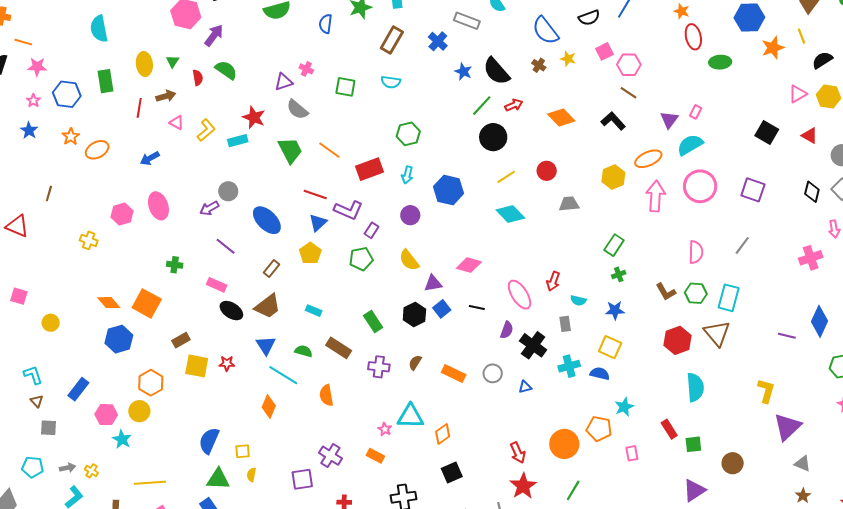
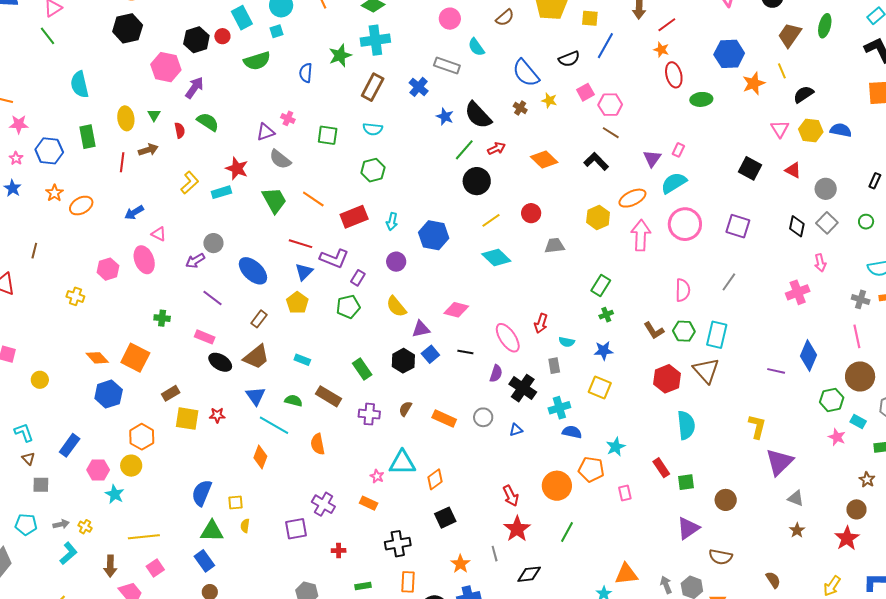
pink triangle: (798, 94) -> (780, 129), turned -30
pink triangle: (177, 123) -> (159, 234), moved
green hexagon: (408, 134) -> (373, 170), moved
blue semicircle: (600, 374) -> (572, 432), moved

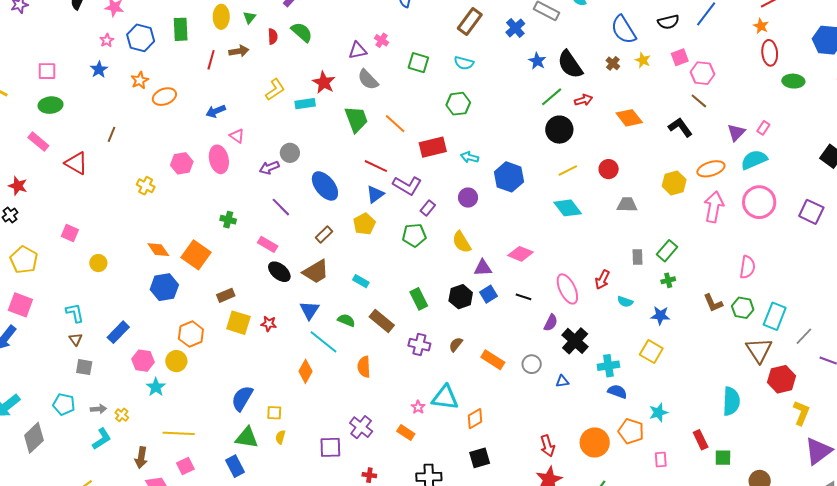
cyan arrow: (392, 221) -> (470, 157), turned 84
gray line: (729, 282) -> (804, 336), moved
gray rectangle: (554, 366) -> (638, 257), moved
red hexagon: (667, 379) -> (782, 379), moved

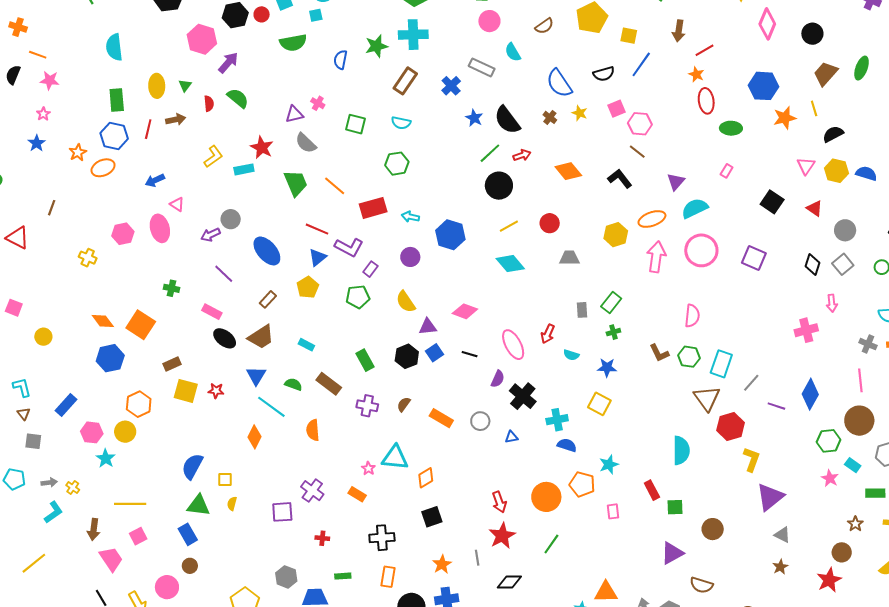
blue hexagon: (141, 38) -> (114, 136), moved
pink rectangle: (763, 128) -> (727, 171), moved

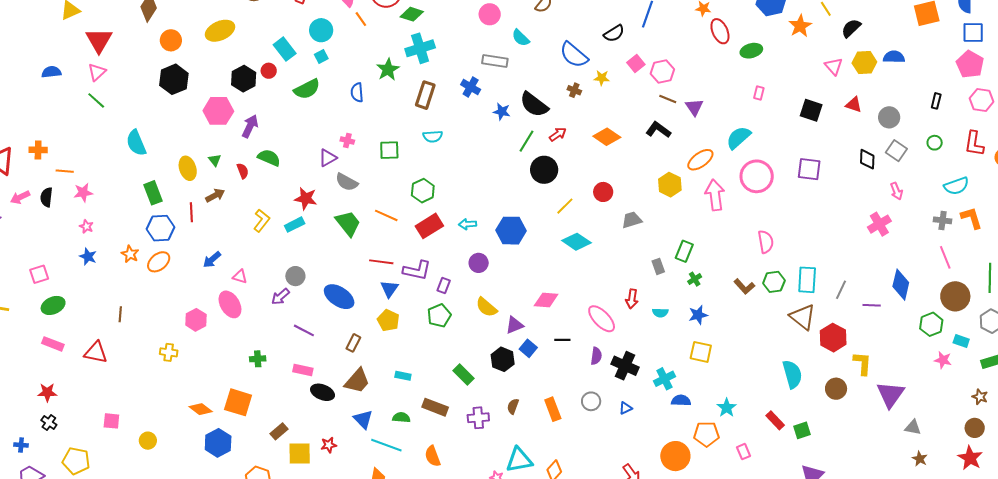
green hexagon: (397, 164) -> (423, 191), moved
purple triangle: (676, 182) -> (694, 107), moved
orange rectangle: (441, 418) -> (553, 409), turned 55
brown circle: (713, 529) -> (836, 389), moved

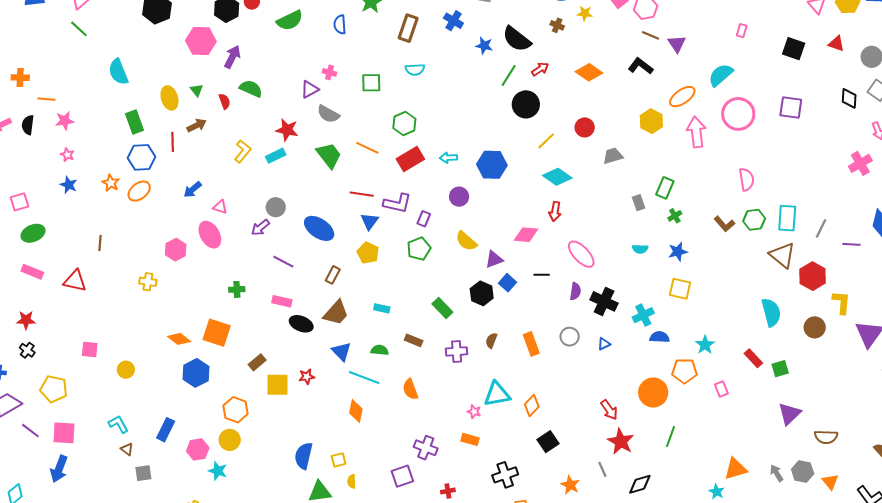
red arrow: (632, 299) -> (555, 211), moved
brown rectangle: (435, 407) -> (414, 340), size x0.7

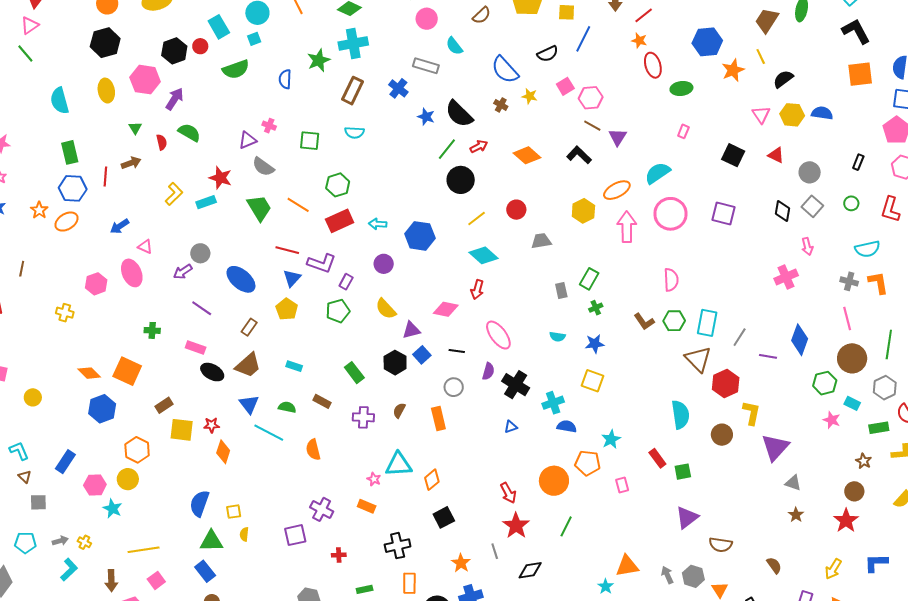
yellow ellipse: (169, 98) -> (106, 91), moved
gray circle: (570, 337) -> (454, 387), moved
orange diamond: (356, 411) -> (223, 452), moved

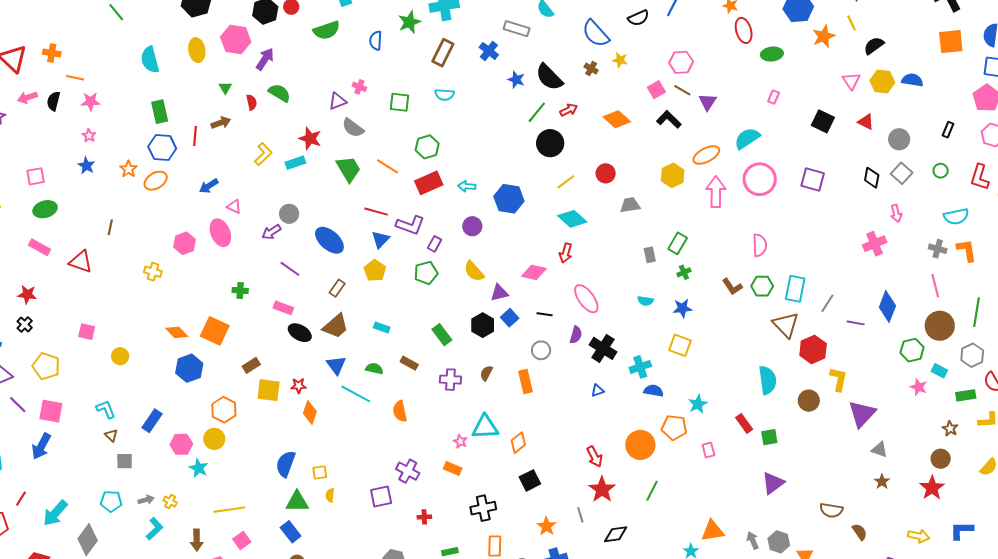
pink square: (565, 86) -> (656, 90), moved
brown semicircle: (721, 545) -> (831, 510), moved
yellow arrow: (833, 569) -> (919, 536), turned -110

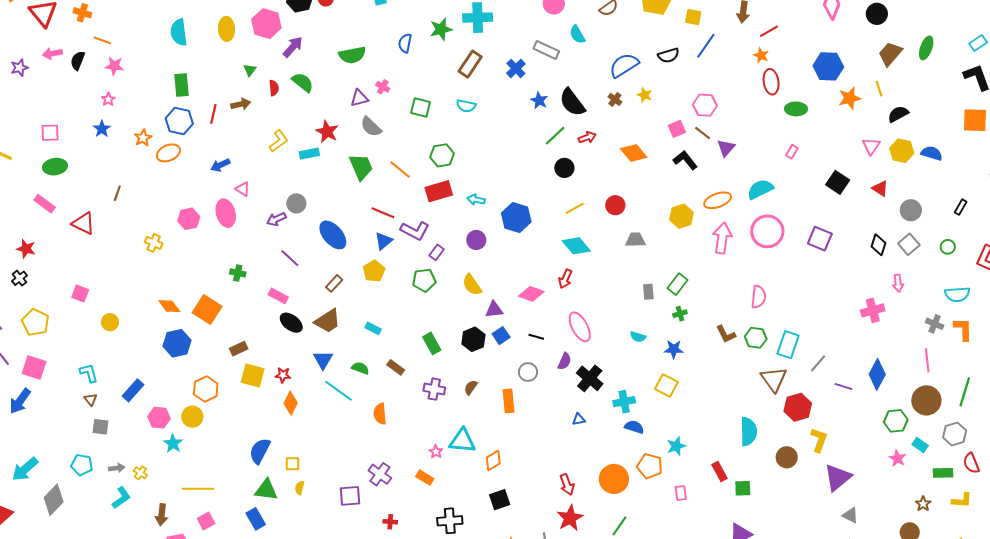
green semicircle: (327, 30) -> (352, 55), moved
blue semicircle: (596, 33) -> (624, 65), turned 92
black circle: (550, 143) -> (564, 168), size x0.7

